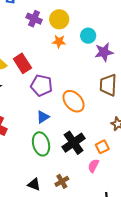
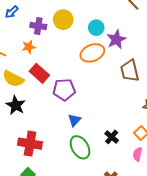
orange star: (59, 41) -> (29, 47), moved
orange ellipse: (74, 101) -> (92, 53), moved, turned -55
black cross: (74, 143) -> (112, 137), size x0.6

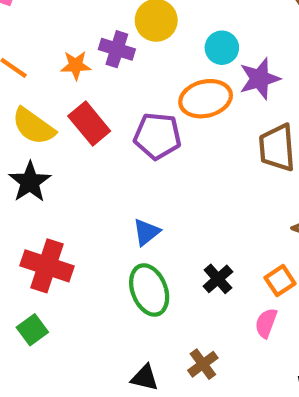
purple cross: (38, 26) -> (117, 49), moved
purple pentagon: (64, 90) -> (157, 136), moved

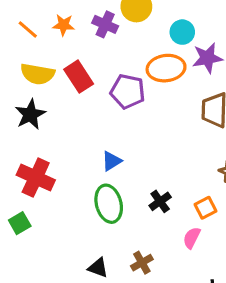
orange star: (76, 65) -> (64, 25), moved
yellow semicircle: (33, 126) -> (37, 74), turned -32

